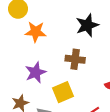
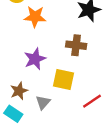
yellow square: (63, 92) -> (64, 79), turned 35

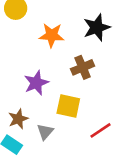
orange star: (35, 17) -> (52, 35), moved
brown cross: (76, 45) -> (83, 67), turned -30

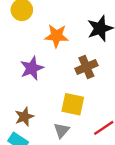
purple star: (36, 83) -> (32, 68), moved
gray triangle: (45, 132) -> (62, 130), moved

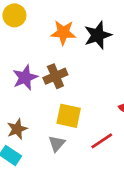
orange star: (57, 36) -> (63, 33), moved
brown cross: (86, 67) -> (55, 76), moved

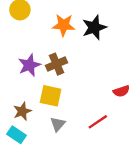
yellow square: (69, 116) -> (51, 96), moved

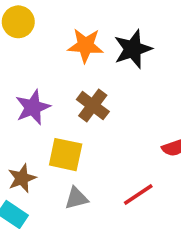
brown cross: (57, 64) -> (93, 105), moved, turned -30
gray triangle: (58, 124) -> (76, 198), turned 35

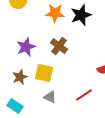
brown star: (22, 178) -> (20, 77), moved
gray triangle: (76, 198) -> (50, 97), turned 40

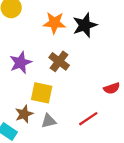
brown star: (20, 77) -> (24, 114), moved
gray triangle: (50, 97) -> (49, 121), turned -40

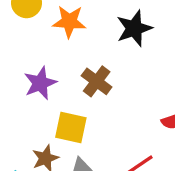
orange star: (54, 23) -> (69, 22), moved

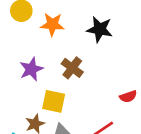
black star: (134, 28) -> (100, 29), turned 30

